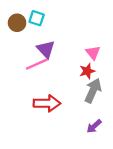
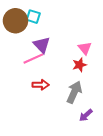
brown circle: (17, 23) -> (15, 21), size x1.5
gray arrow: (93, 91) -> (74, 92), moved
red arrow: (47, 103) -> (41, 85), moved, size x0.7

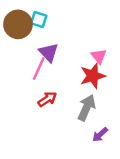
pink line: (33, 59) -> (39, 68), turned -42
red star: (80, 65) -> (93, 76), size x1.5
red arrow: (41, 85) -> (47, 99), turned -35

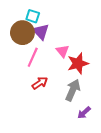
brown circle: (18, 24) -> (22, 33), moved
purple triangle: (49, 53) -> (41, 32), moved
pink triangle: (99, 56) -> (62, 51), moved

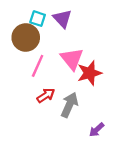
purple triangle: (41, 32) -> (62, 19), moved
pink triangle: (62, 51) -> (72, 59), size x1.5
gray arrow: (73, 90) -> (69, 105), moved

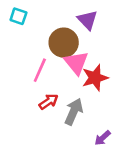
cyan square: (38, 19) -> (18, 16), moved
purple triangle: (62, 19) -> (87, 20), moved
brown circle: (26, 37) -> (64, 43), moved

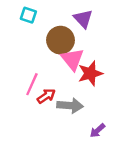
cyan square: (18, 16) -> (28, 15), moved
pink line: (40, 70) -> (32, 84), moved
gray arrow: (74, 112) -> (70, 106), turned 70

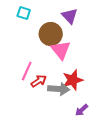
red star: (90, 73) -> (73, 80), moved

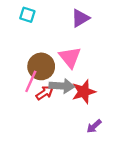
purple triangle: (70, 16) -> (80, 18), turned 42
brown circle: (51, 34) -> (41, 66), moved
gray arrow: (59, 89) -> (62, 86), moved

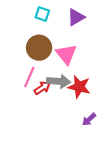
cyan square: (27, 15) -> (42, 14), moved
brown circle: (41, 66) -> (39, 48), moved
red star: (84, 92) -> (79, 87), turned 30

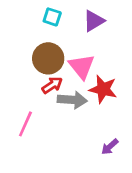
pink line: (29, 77) -> (25, 124), moved
red star: (79, 87) -> (103, 89), moved
red arrow: (42, 88) -> (52, 85), moved

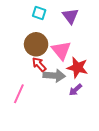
purple triangle: (94, 21) -> (70, 16), turned -36
red arrow: (52, 85) -> (39, 64), turned -98
purple arrow: (110, 147) -> (75, 90), moved

